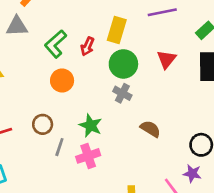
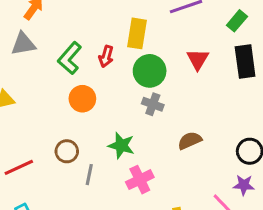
brown semicircle: (150, 129) -> (190, 141), turned -48
pink cross: (88, 156) -> (140, 180), moved

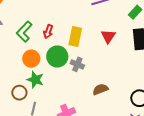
yellow rectangle: (137, 33) -> (75, 36), moved
green circle: (150, 71) -> (57, 57), moved
green star: (121, 145) -> (35, 80), moved

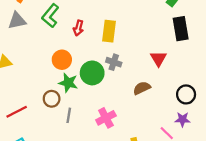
green L-shape: (24, 32) -> (50, 16), moved
red triangle: (108, 36) -> (158, 59), moved
green circle: (57, 57) -> (92, 73), moved

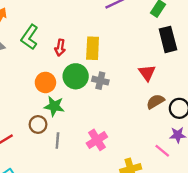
green circle: (92, 73) -> (76, 76), moved
brown semicircle: (142, 88) -> (155, 101), moved

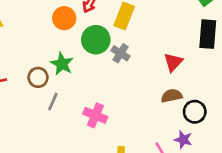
orange circle: (45, 82) -> (64, 18), moved
pink cross: (97, 140) -> (95, 115), turned 36

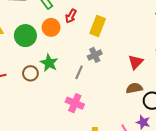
green circle: (96, 40) -> (25, 36), moved
gray cross: (121, 53) -> (95, 55), turned 32
gray line: (53, 102) -> (79, 72), moved

